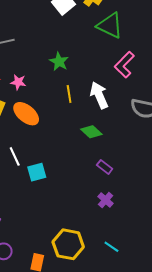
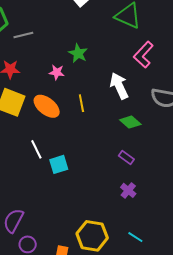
pink star: (18, 82) -> (57, 72), moved
yellow line: (69, 94) -> (81, 103), moved
green diamond: (91, 132) -> (130, 122), moved

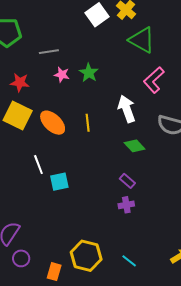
gray line: (23, 35) -> (49, 52), moved
pink star: (57, 72) -> (62, 75), moved
purple cross: (128, 190) -> (126, 205), moved, turned 35

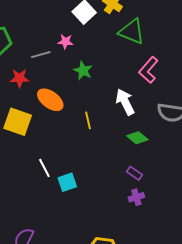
pink star: (62, 75) -> (65, 42), moved
red star: (20, 82) -> (20, 78), moved
orange ellipse: (53, 123) -> (50, 100), moved

